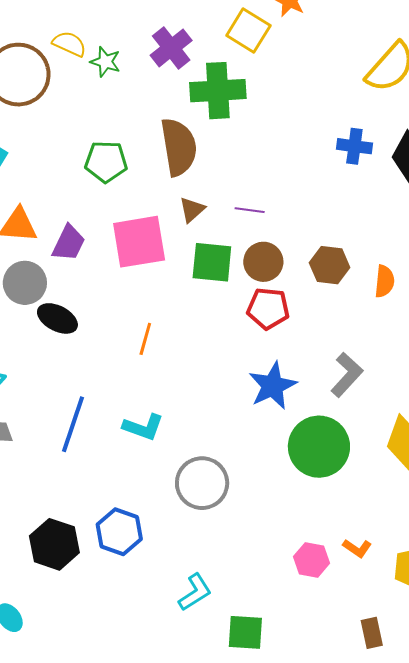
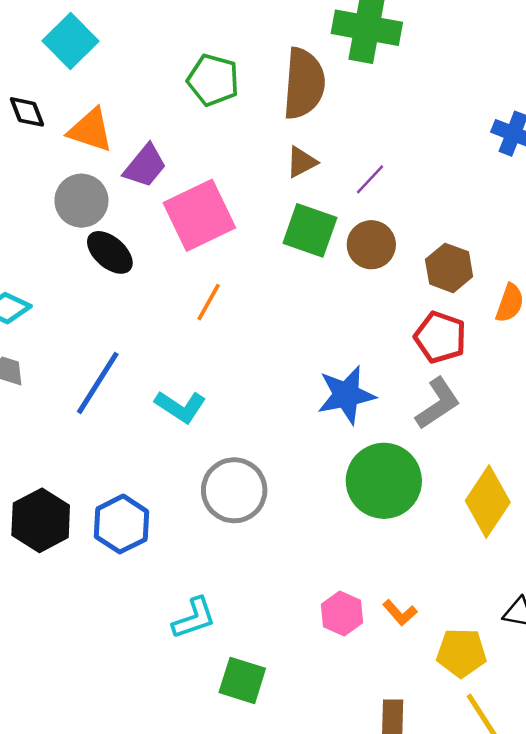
purple line: (250, 210) -> (370, 179), turned -68
pink square: (139, 242) -> (199, 215), moved, turned -30
red pentagon: (268, 309) -> (440, 337), moved

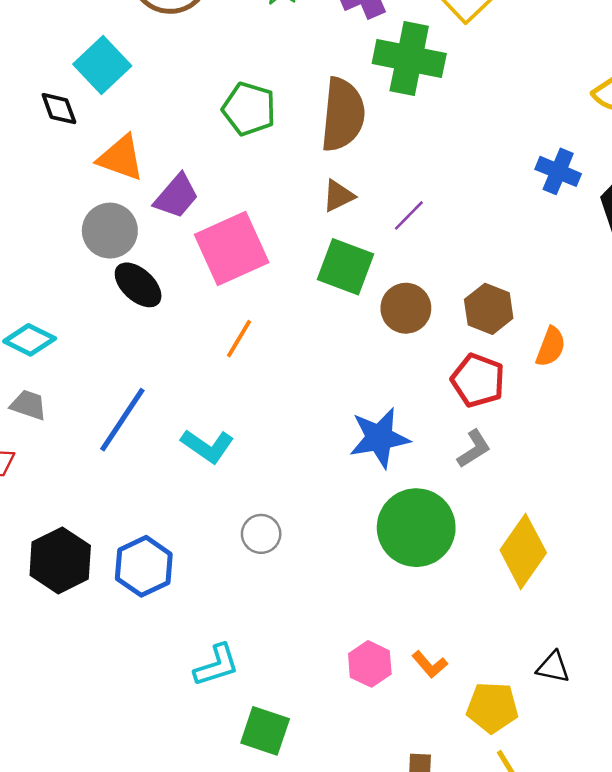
black diamond: (27, 112) -> (59, 109), moved
brown circle: (371, 245) -> (406, 308), moved
gray L-shape: (438, 403) -> (474, 449), size x0.7
gray circle: (234, 490) -> (261, 534), size x0.6

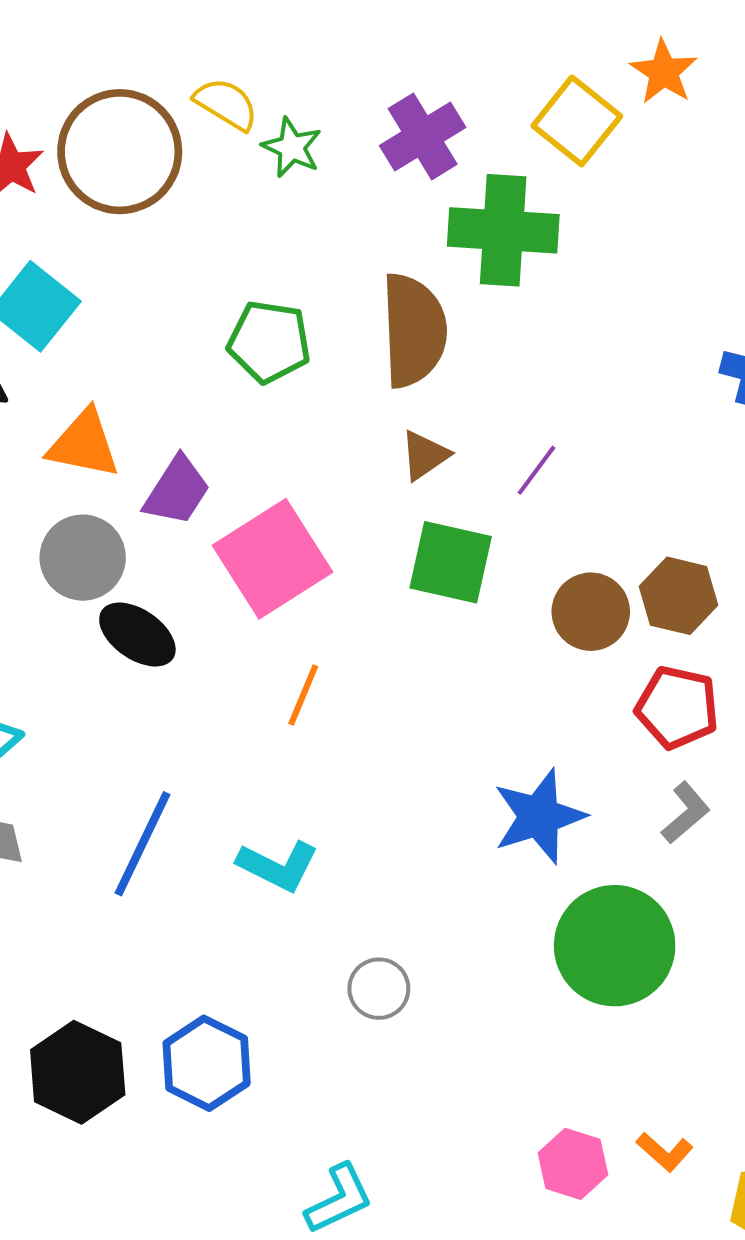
brown circle: (406, 308) -> (591, 612), moved

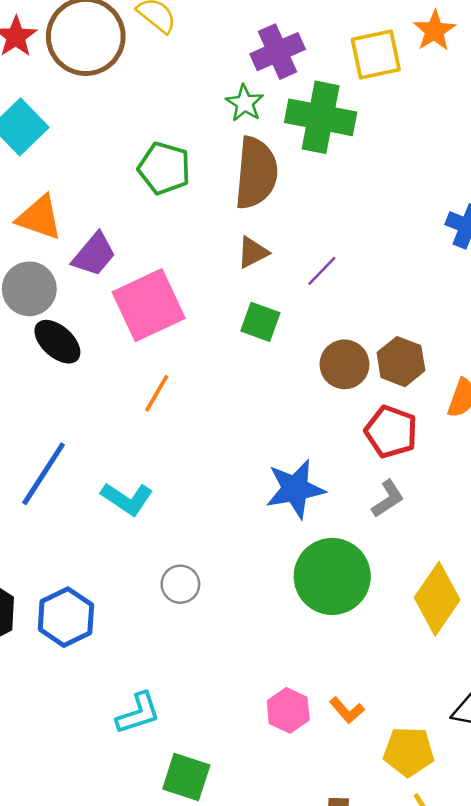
yellow square: (577, 121) -> (376, 54), turned 32
green star: (292, 147) -> (245, 103), moved
green square: (451, 562) -> (260, 322), size x0.7

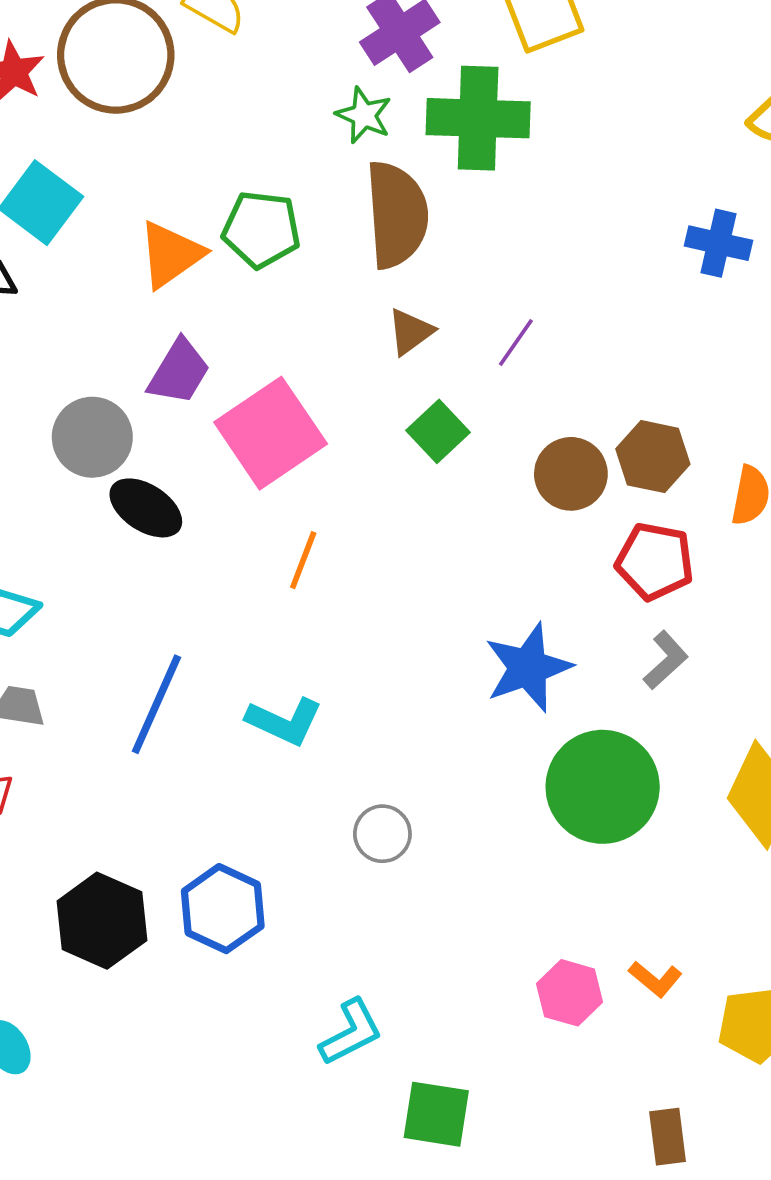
orange triangle: (39, 217) -> (171, 254), moved, turned -45
green square: (260, 322) -> (438, 431), turned 36

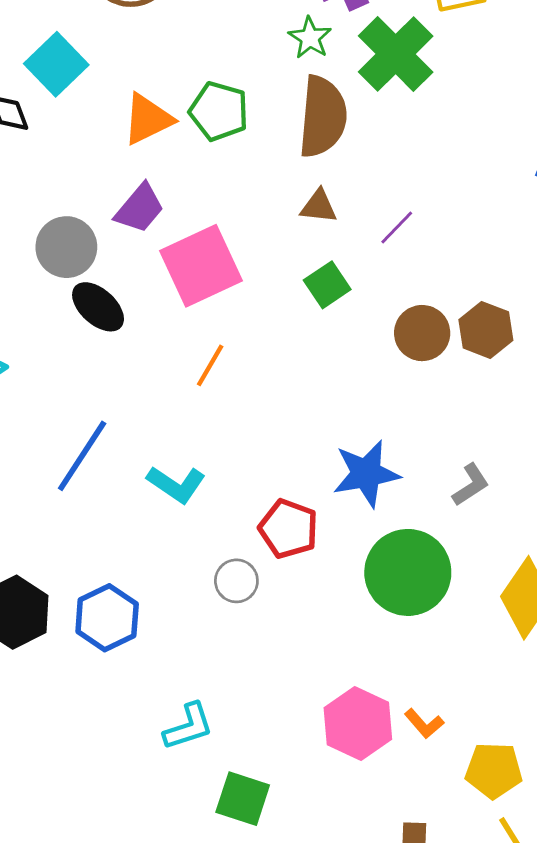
green cross: (478, 118) -> (396, 54), turned 34
brown triangle: (410, 332) -> (319, 206), turned 33
red pentagon: (655, 561) -> (288, 529), moved
pink hexagon: (570, 993) -> (358, 724), size x1.4

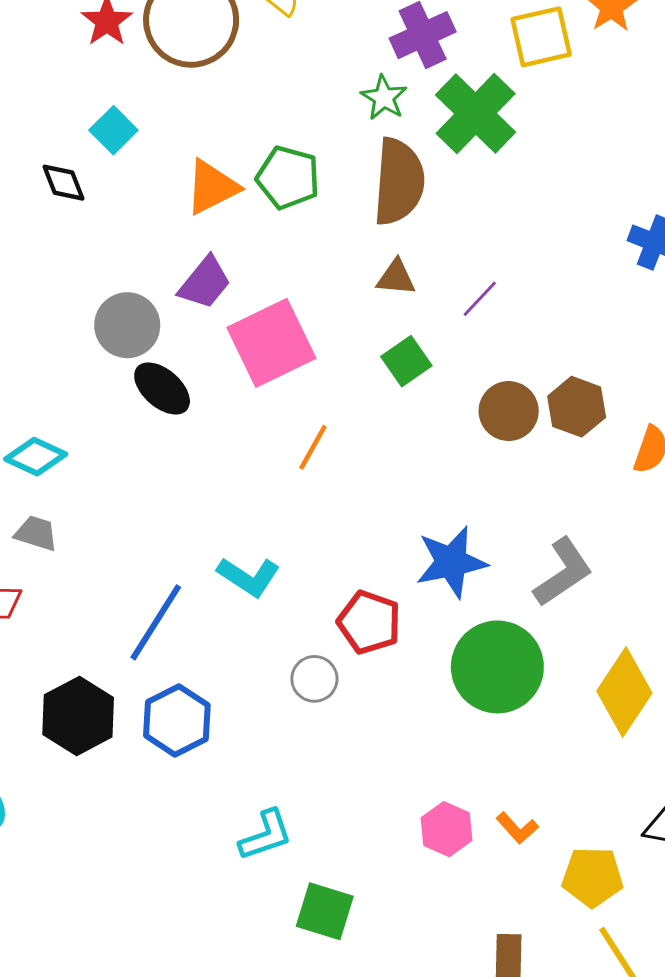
cyan square: (56, 64) -> (113, 130), size x0.7
orange line: (210, 365) -> (313, 447), moved
blue line: (82, 456) -> (156, 622), moved
gray L-shape: (471, 485) -> (563, 572), size x1.5
pink hexagon: (358, 724) -> (447, 829), size x0.7

